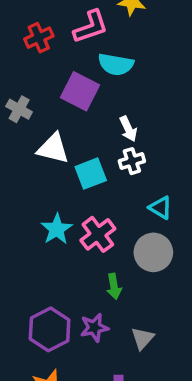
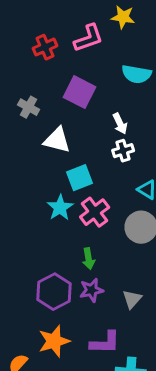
cyan semicircle: (116, 64) -> (137, 74), moved
cyan square: (91, 174) -> (80, 178), moved
green arrow: (114, 286) -> (89, 259), moved

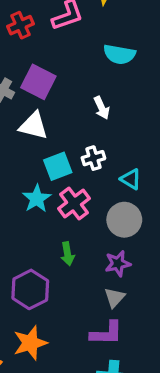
purple square: (80, 92) -> (38, 82), moved
white cross: (123, 151) -> (93, 158), moved
purple star: (92, 290) -> (118, 263), moved
purple L-shape: (105, 343) -> (106, 333), moved

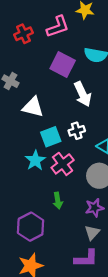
purple square: (38, 82) -> (63, 64), moved
white arrow: (102, 108) -> (83, 94), size x1.5

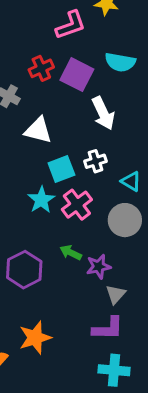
red cross: (23, 34) -> (41, 68), moved
green arrow: (58, 201) -> (71, 253), turned 126
purple star: (94, 208) -> (99, 266), moved
purple hexagon: (31, 227) -> (24, 270), moved

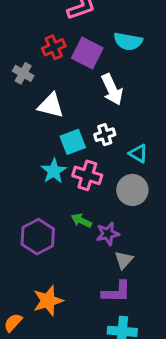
pink cross: (77, 205) -> (87, 175), turned -36

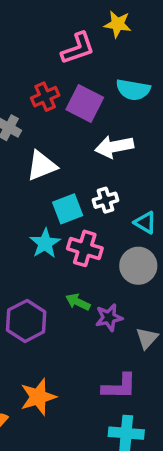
white arrow: (112, 89) -> (114, 147), turned 104
white triangle: (51, 105) -> (42, 166), turned -36
gray triangle: (124, 260) -> (147, 338), moved

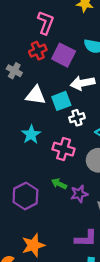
pink L-shape: (78, 48) -> (46, 23), moved, turned -50
white triangle: (42, 166) -> (36, 95), turned 30
cyan square: (68, 209) -> (61, 101), moved
cyan star: (45, 243) -> (31, 135), moved

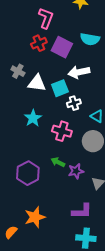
gray cross: (14, 71) -> (18, 71), moved

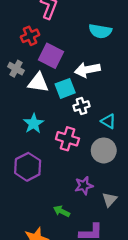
red cross: (39, 43) -> (30, 36), moved
purple square: (62, 47) -> (51, 56), moved
green arrow: (58, 162) -> (62, 211), moved
purple hexagon: (28, 173) -> (28, 167), moved

